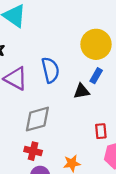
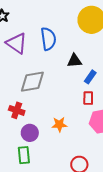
blue rectangle: (96, 76) -> (90, 77), moved
red cross: (33, 151) -> (17, 110), moved

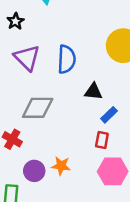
purple circle: (30, 133) -> (34, 171), moved

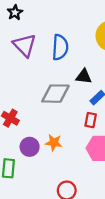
gray diamond: (38, 108) -> (55, 94), moved

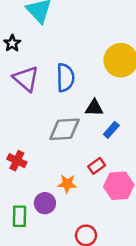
red rectangle: (91, 120) -> (97, 166), moved, turned 48
purple circle: (30, 147) -> (45, 203), moved

